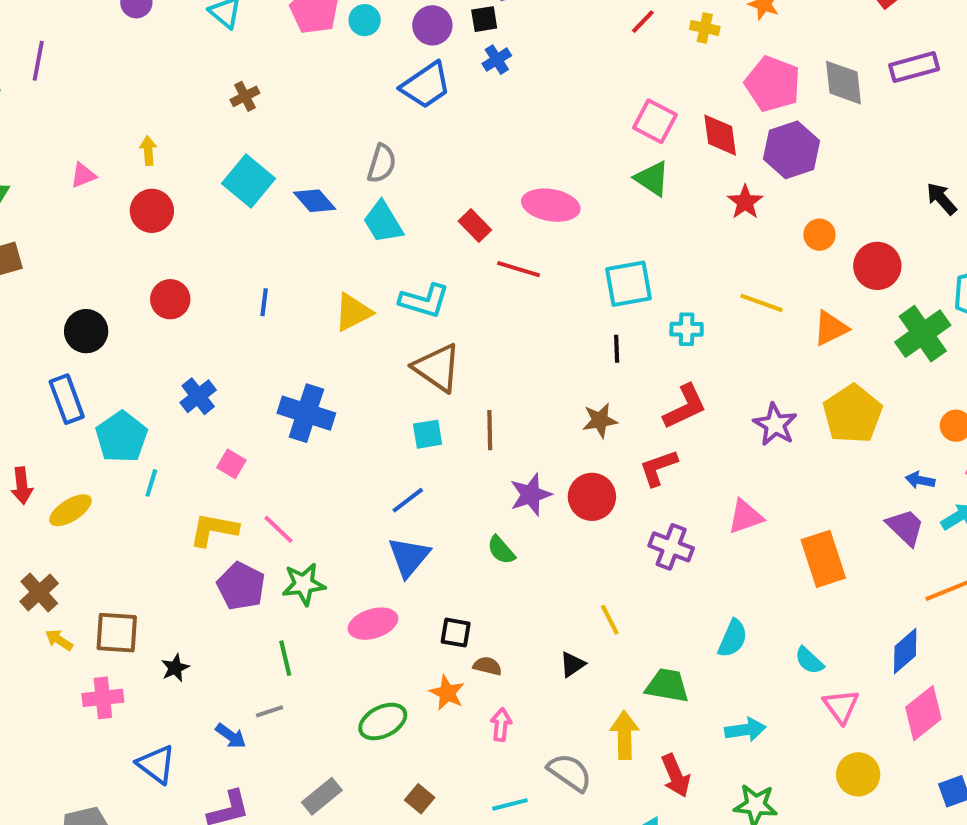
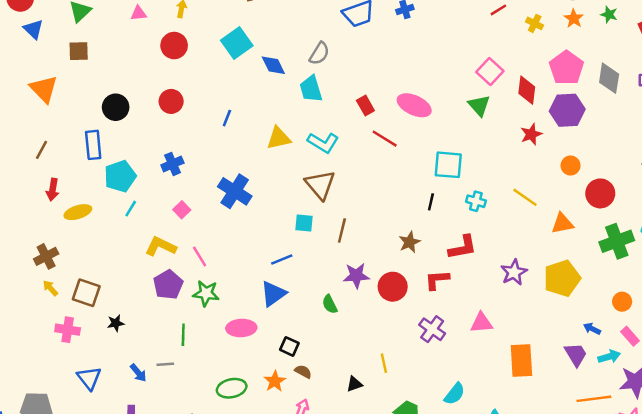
brown star: (600, 420) -> (409, 242), turned -30

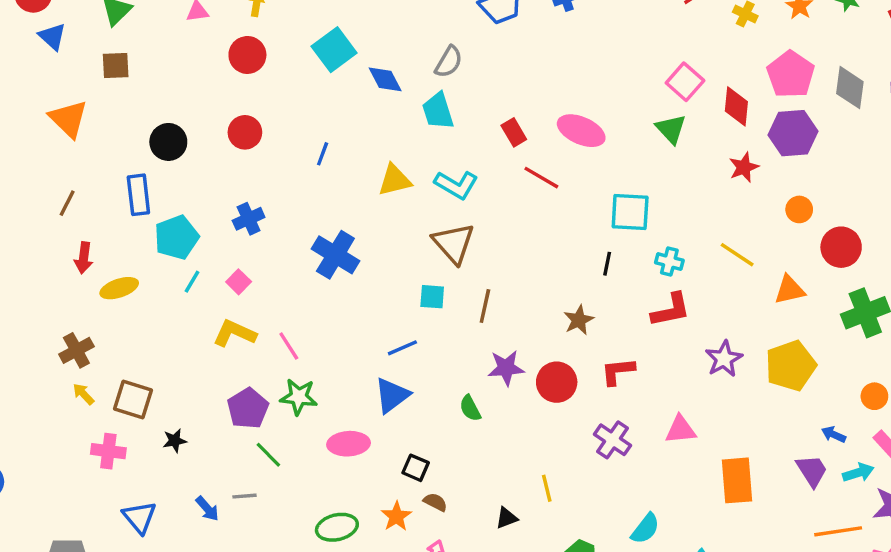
pink square: (182, 210) -> (239, 282), moved
red L-shape: (463, 247) -> (671, 310), moved
purple pentagon: (168, 285) -> (248, 408), moved
green line: (183, 335) -> (268, 455), turned -45

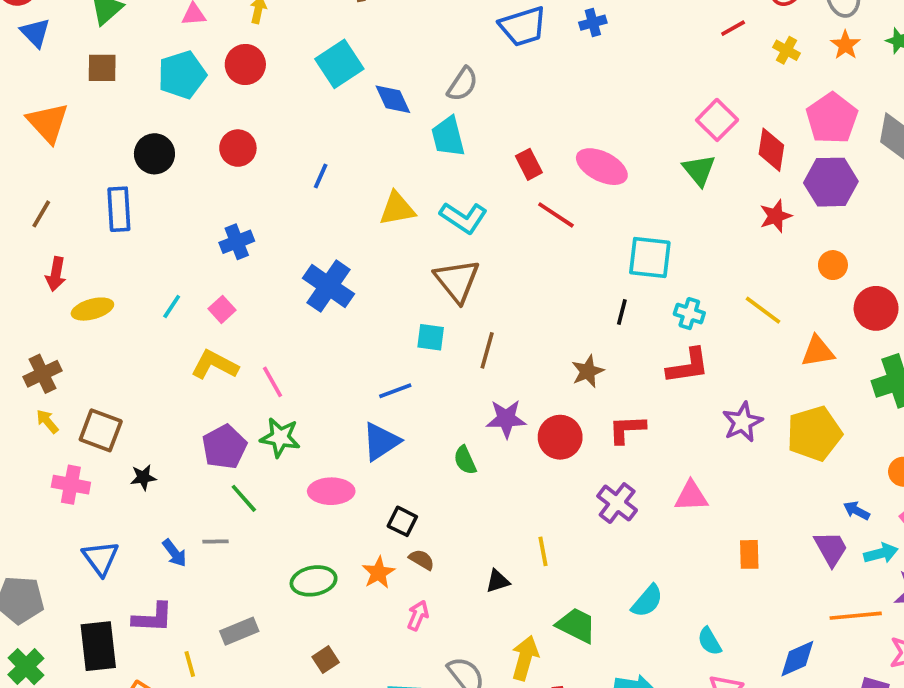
cyan pentagon: (177, 237) -> (182, 75), moved
orange rectangle: (737, 480) -> (749, 554), size x0.6

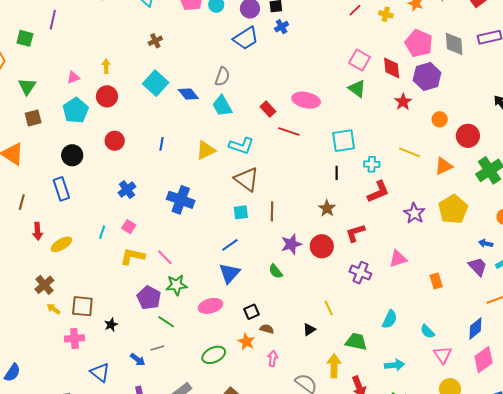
black square: (402, 521) -> (252, 312), turned -35

